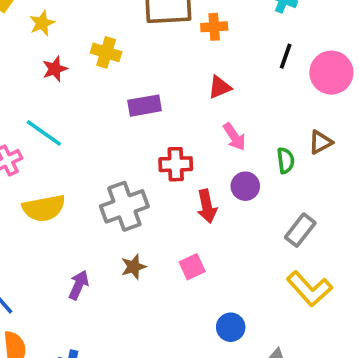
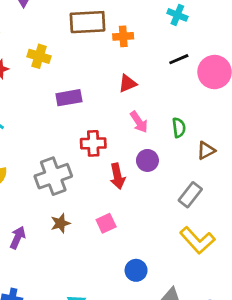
black line: (286, 56) -> (179, 59), turned 48
brown triangle: (320, 142) -> (206, 150), moved
green semicircle: (286, 160) -> (179, 128), moved

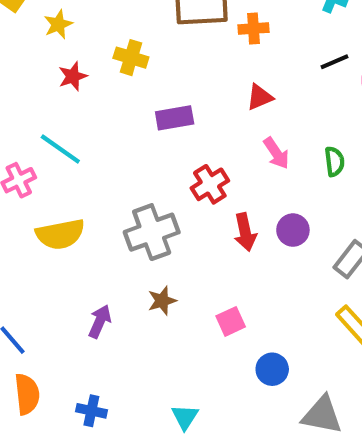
red cross: (93, 143) -> (210, 184), turned -30
purple circle: (147, 160) -> (293, 230), moved
pink square: (106, 223) -> (231, 321), moved

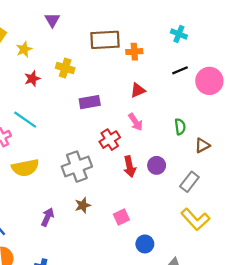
pink arrow: (276, 153) -> (135, 122), moved

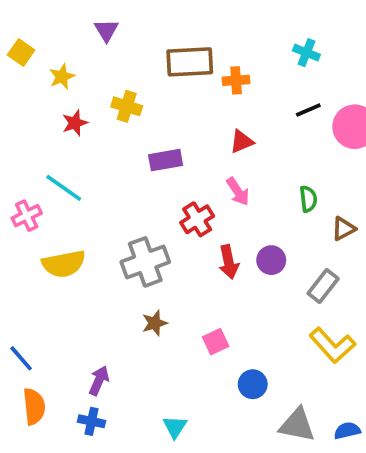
purple arrow: (48, 217) -> (99, 381), moved

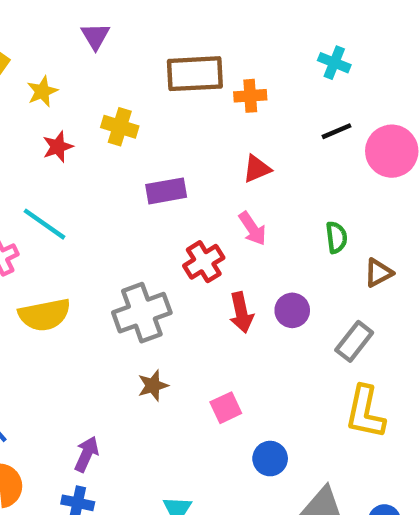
yellow L-shape: (332, 345) -> (365, 412), turned 54

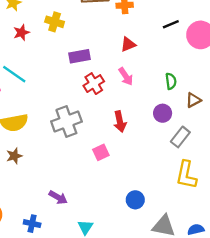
red cross: (204, 262) -> (94, 84), moved
purple circle: (292, 310) -> (163, 113), moved
brown star: (153, 386) -> (14, 156), moved
pink square: (226, 408) -> (101, 152), moved
purple arrow: (87, 454) -> (58, 197), moved, turned 96

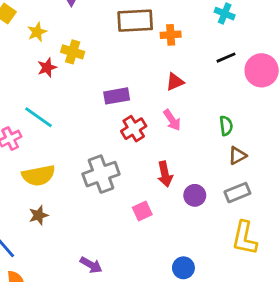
yellow cross: (55, 22) -> (73, 52), moved
brown triangle: (193, 100) -> (237, 156), moved
purple circle: (163, 113) -> (195, 195), moved
gray rectangle: (180, 137) -> (237, 193), turned 30

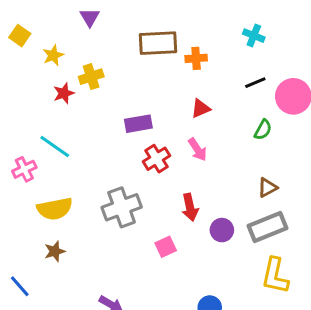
yellow cross: (73, 52) -> (91, 77), turned -35
green semicircle: (226, 126) -> (263, 130), moved, turned 36
gray rectangle: (237, 193) -> (267, 227), size x1.4

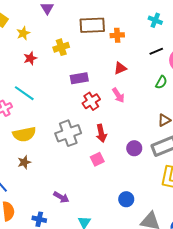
yellow cross: (91, 77) -> (61, 47), moved
red arrow: (190, 207) -> (101, 133), moved

